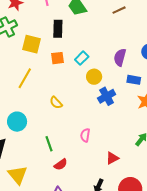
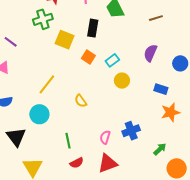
purple semicircle: (120, 57) -> (150, 53), moved
orange square: (57, 58) -> (88, 57), turned 32
yellow line: (25, 78) -> (47, 84), moved
blue cross: (107, 96) -> (131, 131), moved
red triangle: (112, 158) -> (108, 163), moved, size x1.5

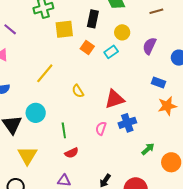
yellow square: (65, 40) -> (64, 29), turned -30
yellow circle: (122, 81) -> (122, 32), moved
cyan circle: (39, 114) -> (36, 113), moved
green arrow: (160, 149) -> (148, 149), moved
red triangle: (108, 163) -> (115, 99), moved

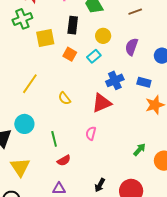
blue cross: (127, 123) -> (115, 80), moved

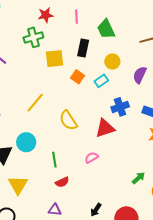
yellow semicircle: (64, 98) -> (68, 120), size x1.5
pink semicircle: (91, 133) -> (91, 158), turned 40

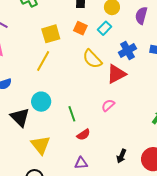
yellow square: (54, 59) -> (51, 34), moved
yellow semicircle: (68, 120) -> (92, 59), moved

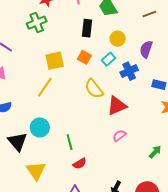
blue cross: (127, 50) -> (129, 71), moved
pink semicircle: (108, 105) -> (119, 136), moved

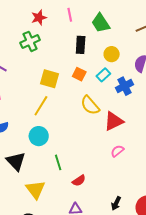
yellow square: (55, 61) -> (50, 79), turned 30
cyan circle: (40, 127) -> (39, 136), moved
green line: (70, 142) -> (58, 162), moved

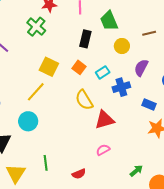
green cross: (30, 41) -> (36, 27), turned -36
yellow circle: (112, 54) -> (122, 46), moved
green line: (58, 162) -> (46, 163), moved
red semicircle: (79, 181) -> (79, 174), moved

